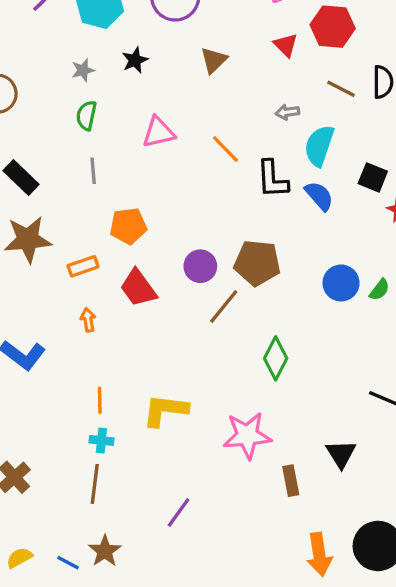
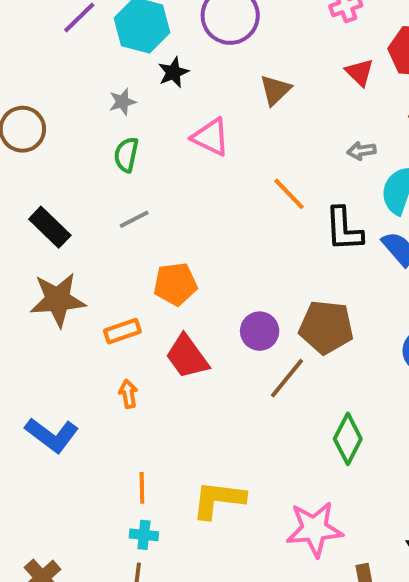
black star: (135, 60) -> (173, 72), moved
pink triangle: (158, 132) -> (211, 137), moved, turned 39
gray line: (93, 171) -> (134, 219), turned 68

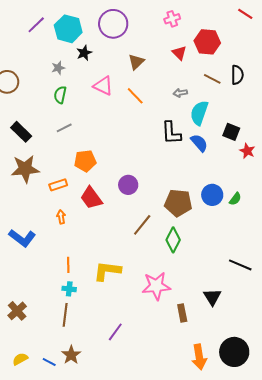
orange line: (289, 194) -> (135, 96), moved
brown pentagon: (326, 327) -> (178, 203), moved
brown line: (287, 378) -> (142, 225), moved

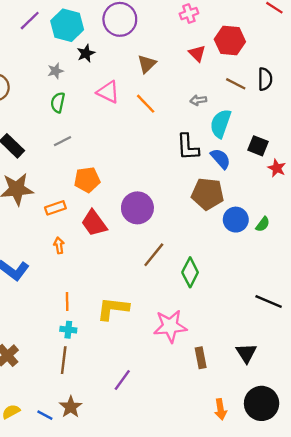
purple circle: (128, 185) -> (137, 208), size x1.4
brown pentagon: (178, 203) -> (208, 194), moved
black triangle: (212, 297) -> (246, 353), moved
orange arrow: (199, 357) -> (221, 409), size x0.7

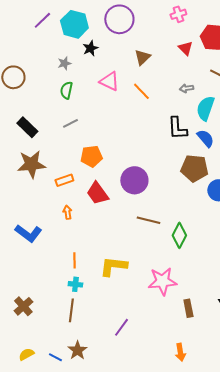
brown line: (154, 255) -> (148, 220), turned 65
orange arrow: (221, 409) -> (180, 352), moved

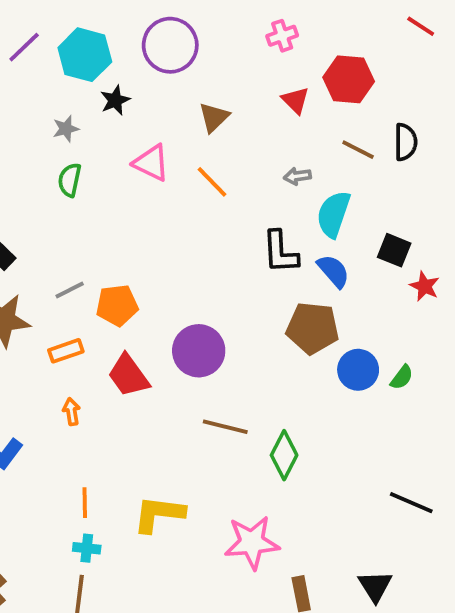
gray line: (70, 123) -> (70, 290), moved

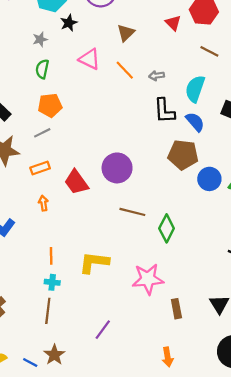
gray arrow: (297, 176) -> (157, 76), moved
orange pentagon: (117, 305) -> (50, 105), moved

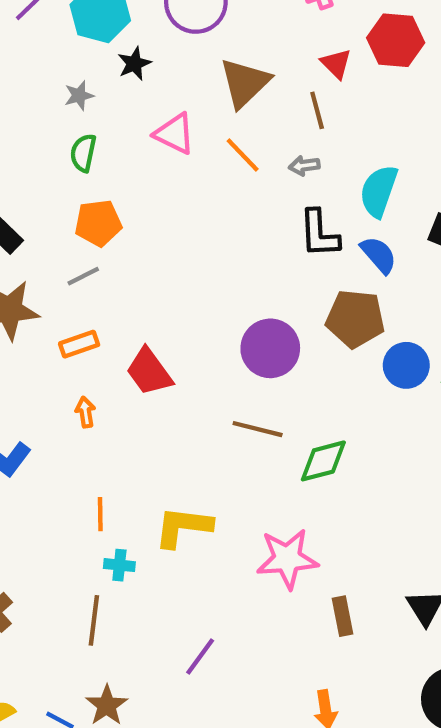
brown triangle: (126, 33) -> (245, 83), size x1.5
brown line: (209, 51) -> (317, 110), moved, turned 48
purple circle: (117, 168) -> (270, 348), moved
green diamond: (167, 228) -> (323, 461), turned 48
cyan cross: (52, 282) -> (119, 565), moved

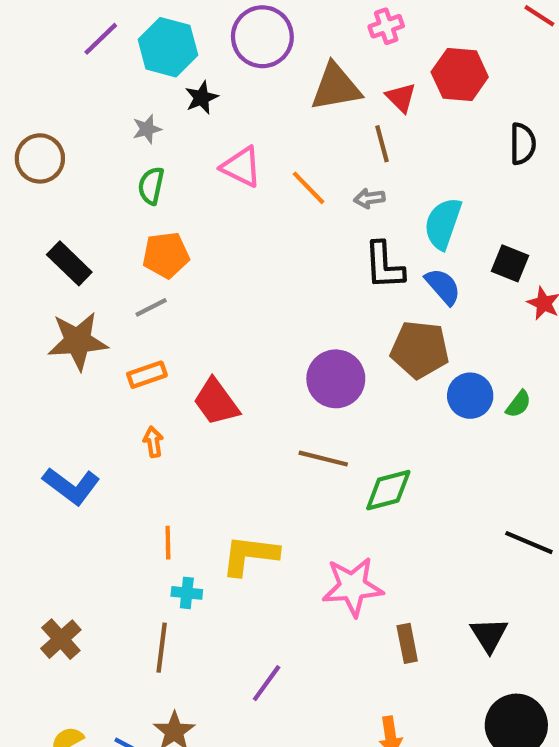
brown triangle: (245, 83) -> (336, 87), moved, turned 34

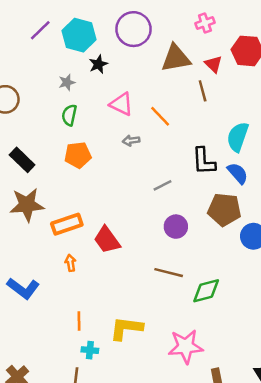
gray arrow: (369, 198) -> (131, 141), moved
gray line: (151, 307) -> (163, 185), moved
orange rectangle: (147, 375) -> (67, 224), size x1.4
purple circle: (336, 379) -> (176, 227), size x0.7

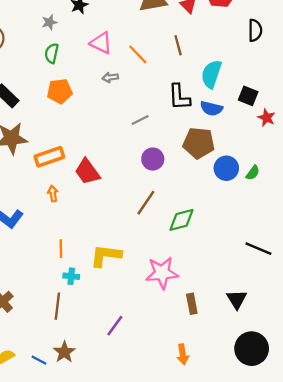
brown line: (203, 91) -> (178, 45), moved
blue semicircle: (238, 173) -> (211, 108), turned 145
brown line: (169, 273) -> (146, 203), turned -70

